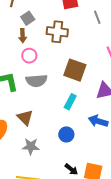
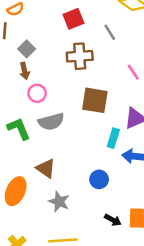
brown cross: (57, 32) -> (80, 56), moved
cyan rectangle: (70, 102) -> (113, 138), moved
gray star: (31, 146) -> (59, 202), turned 30

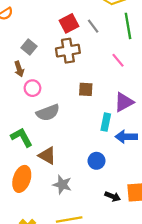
red square: (73, 19) -> (69, 23), moved
gray square: (27, 49) -> (29, 47), moved
brown square: (95, 100) -> (86, 89), size x0.6
green L-shape: (19, 129) -> (22, 137), moved

